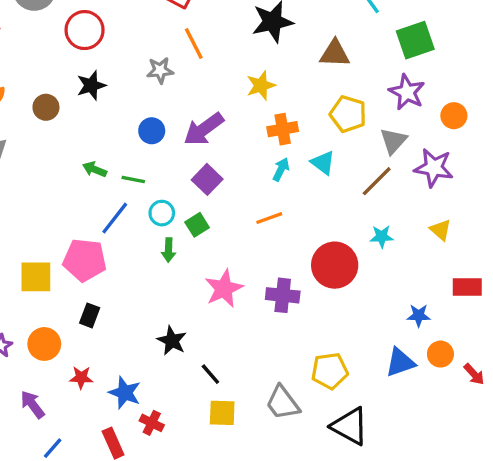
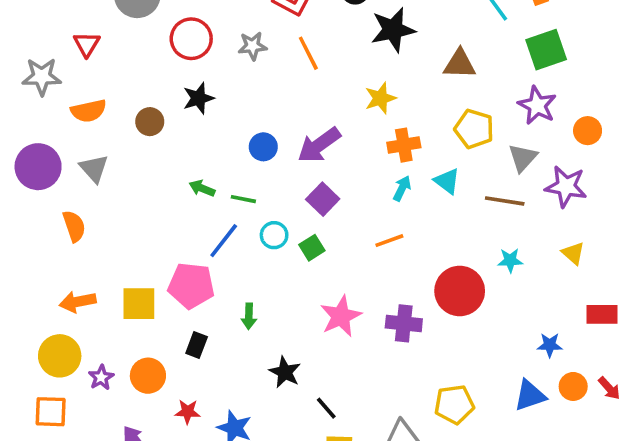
gray star: (160, 70) -> (252, 46), moved
brown line: (377, 181) -> (505, 201), turned 54
green arrow: (168, 250) -> (249, 316), moved
red arrow: (474, 374) -> (609, 388), moved

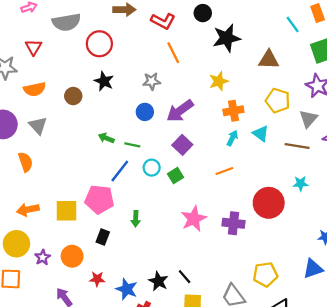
gray star: (252, 46) -> (152, 81), moved
black star: (198, 98) -> (104, 81), turned -30
black star: (285, 372) -> (158, 281), moved

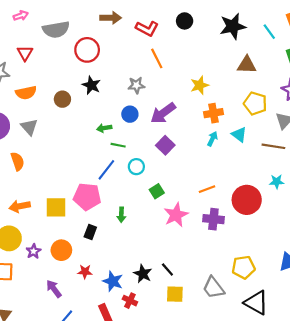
black star: (227, 38) -> (233, 26), moved
green arrow: (106, 138) -> (104, 128), moved, turned -32
orange line: (224, 171) -> (207, 189), moved
green square: (175, 176) -> (157, 191), moved

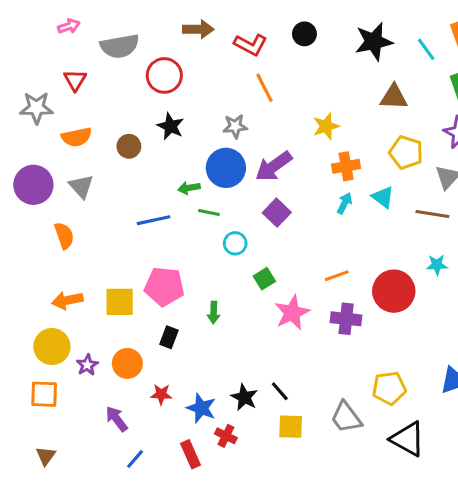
blue circle: (130, 114) -> (226, 168), size x1.6
blue line: (106, 170) -> (154, 220), moved, turned 40

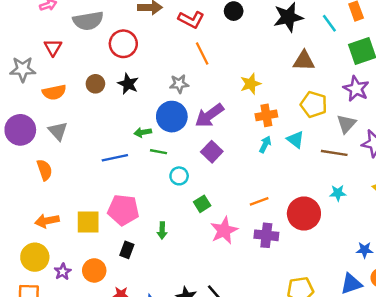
brown circle: (129, 146) -> (95, 84), moved

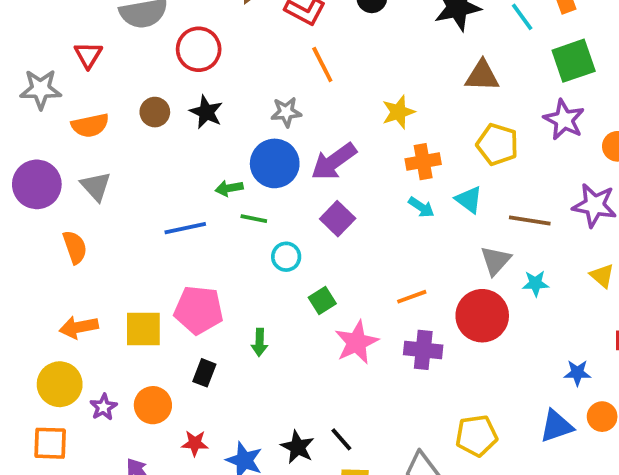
gray triangle: (346, 124) -> (496, 261), moved
cyan arrow: (265, 144) -> (421, 207), turned 98

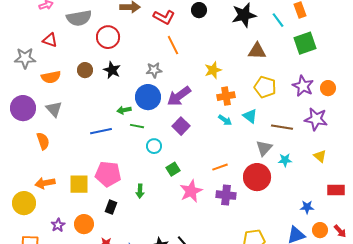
red triangle: (88, 55) -> (50, 40), turned -42
purple star: (564, 120) -> (303, 86), moved
yellow circle: (60, 384) -> (24, 203), moved

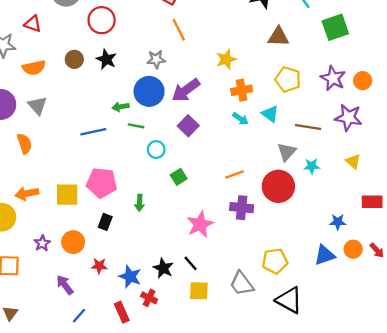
pink star: (191, 191) -> (200, 224), moved

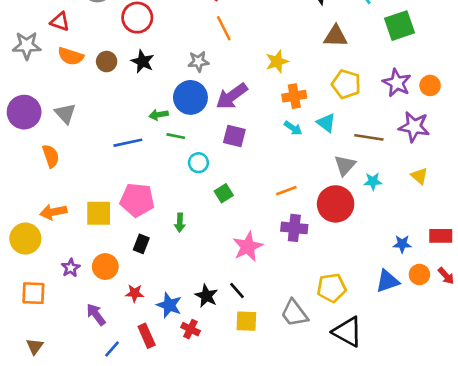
orange semicircle: (34, 68) -> (71, 56), moved, turned 30
purple square: (188, 126) -> (234, 136), turned -30
red rectangle: (372, 202) -> (441, 236), moved
red rectangle: (122, 312) -> (147, 336), moved

